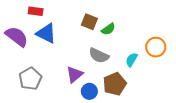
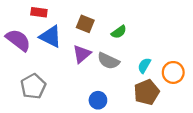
brown square: (89, 22) -> (85, 24), moved
orange circle: (156, 47) -> (173, 72), moved
purple triangle: (75, 74) -> (82, 54), moved
brown pentagon: (115, 84) -> (147, 92), moved

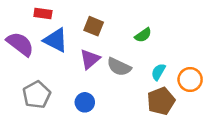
green semicircle: (119, 32) -> (143, 35), moved
blue circle: (98, 100) -> (85, 102), moved

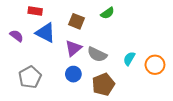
green semicircle: (143, 35) -> (107, 13), moved
purple semicircle: (20, 44) -> (17, 36), size x0.6
brown pentagon: (161, 101) -> (103, 84), moved
blue circle: (85, 102) -> (73, 74), moved

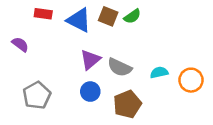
brown square: (76, 21) -> (108, 16), moved
blue triangle: (45, 33) -> (79, 20), moved
cyan semicircle: (129, 59) -> (159, 72), turned 48

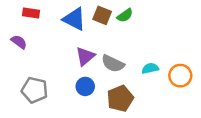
red rectangle: (43, 14) -> (31, 13), moved
gray pentagon: (37, 95) -> (35, 90), turned -30

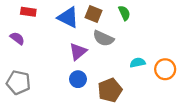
green semicircle: (125, 15) -> (124, 13), moved, turned -80
gray semicircle: (113, 64) -> (103, 38), moved
gray pentagon: (35, 90) -> (18, 82), moved

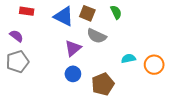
gray pentagon: (18, 82) -> (17, 62), moved, turned -30

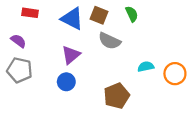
purple triangle: (73, 48) -> (71, 55), moved
gray pentagon: (17, 62) -> (20, 70), turned 30
blue circle: (73, 74) -> (66, 82), moved

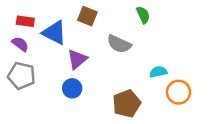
red rectangle: (30, 13) -> (25, 21), moved
brown square: (99, 15) -> (87, 16), moved
blue triangle: (72, 19) -> (54, 33), moved
orange circle: (175, 74) -> (179, 92), moved

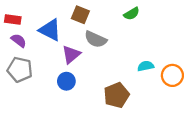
green semicircle: (143, 15) -> (132, 14), turned 84
red rectangle: (25, 21) -> (13, 19), moved
gray semicircle: (119, 44) -> (96, 39), moved
orange circle: (179, 92) -> (172, 75), moved

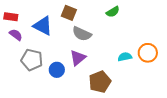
purple triangle: (71, 54) -> (78, 58), moved
gray pentagon: (20, 70) -> (32, 60), moved
orange circle: (172, 75) -> (148, 53), moved

